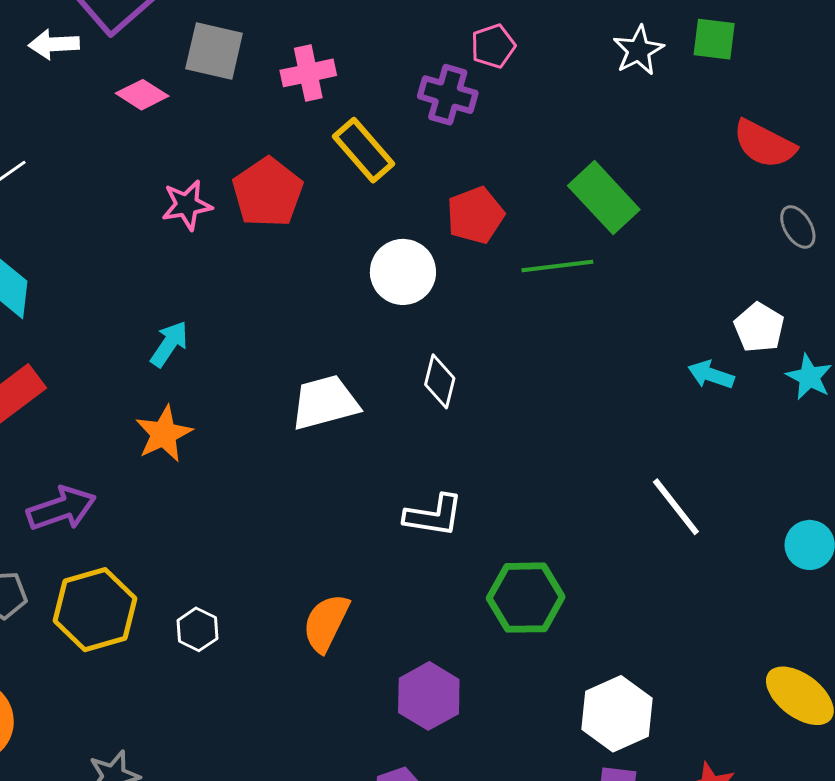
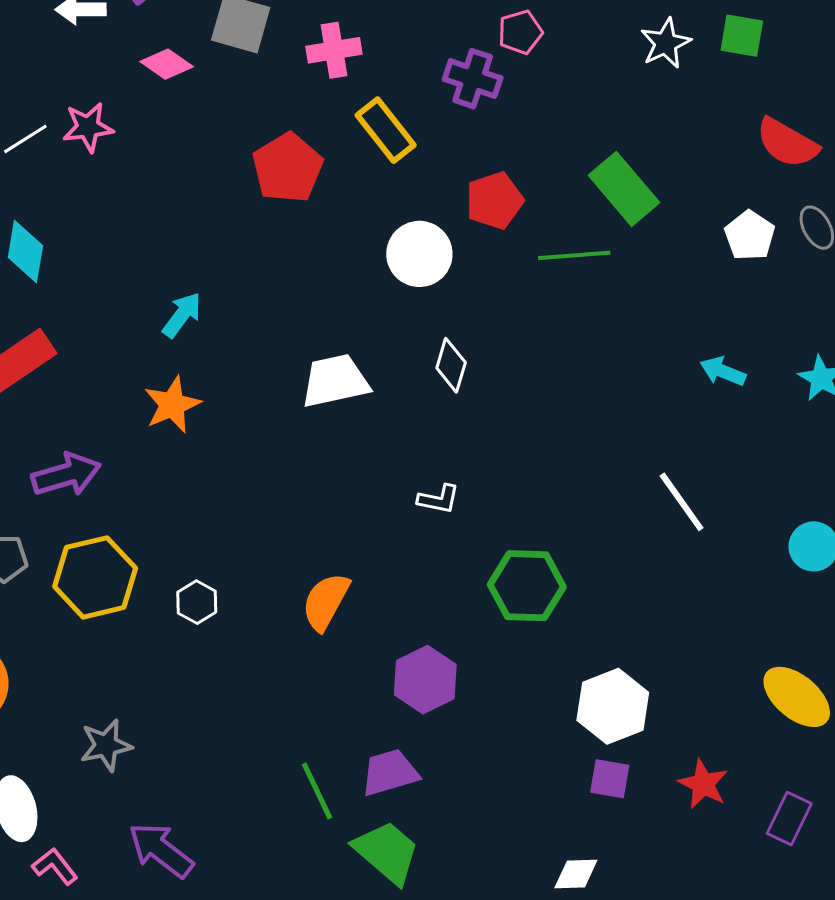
pink star: (187, 205) -> (88, 127), moved
white pentagon: (759, 327) -> (750, 236), moved
white L-shape: (434, 515) -> (439, 499), size x0.7

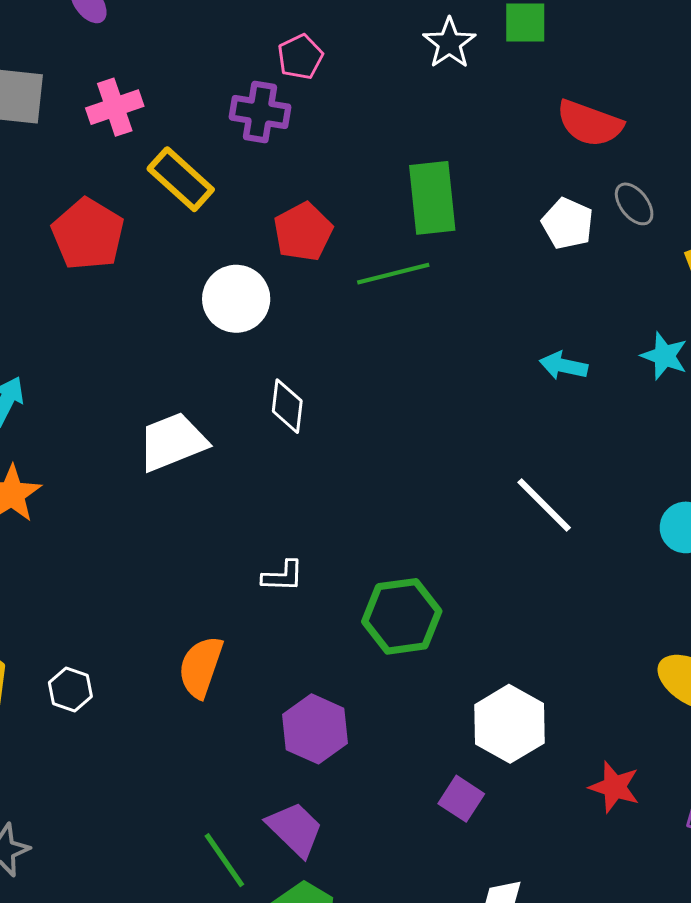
green rectangle: (624, 189) -> (432, 198), turned 44
white L-shape: (439, 499) -> (283, 576), moved
purple trapezoid: (390, 773) -> (295, 829), turned 70
purple square: (610, 779) -> (461, 799), moved, turned 33

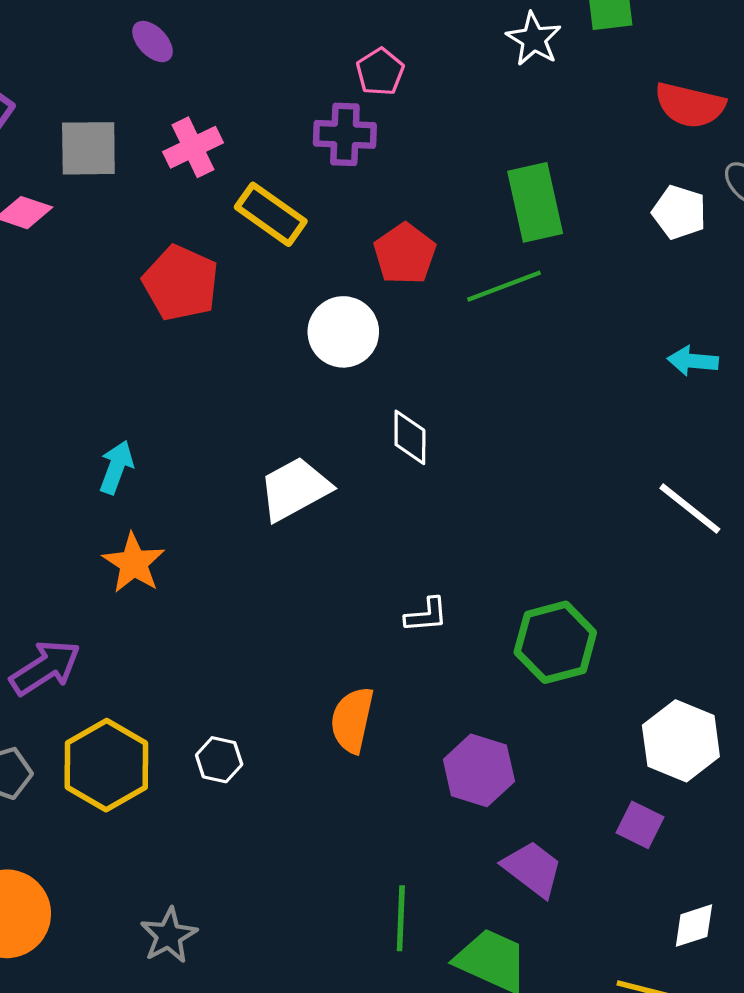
purple trapezoid: (295, 829) -> (533, 869), moved
green line: (224, 860) -> (401, 918), turned 44

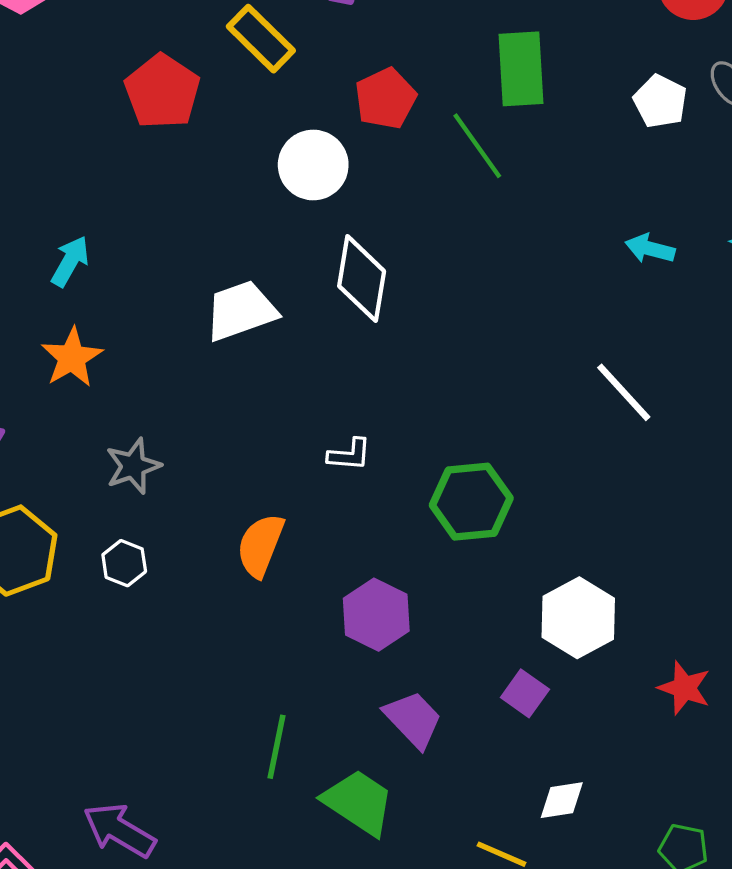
green line: (504, 286) -> (477, 146), turned 66
white diamond: (410, 437) -> (362, 279), size x1.5
gray star: (169, 936) -> (133, 466), moved

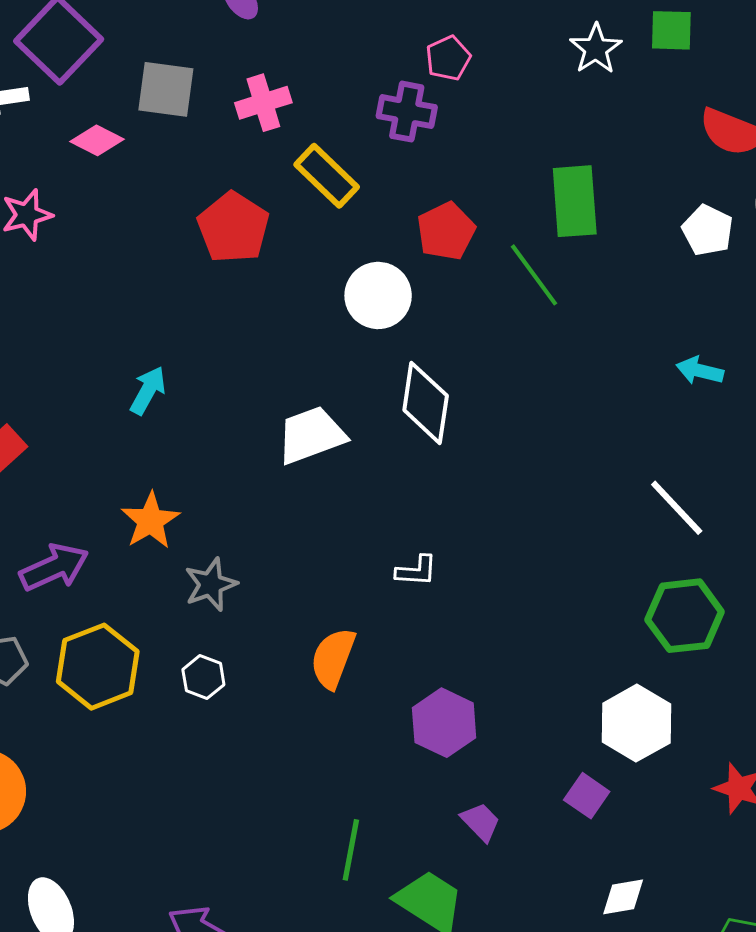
orange star: (72, 358) -> (150, 521), moved
green hexagon: (471, 502) -> (685, 616), moved
purple trapezoid: (413, 719) -> (481, 822), size x0.7

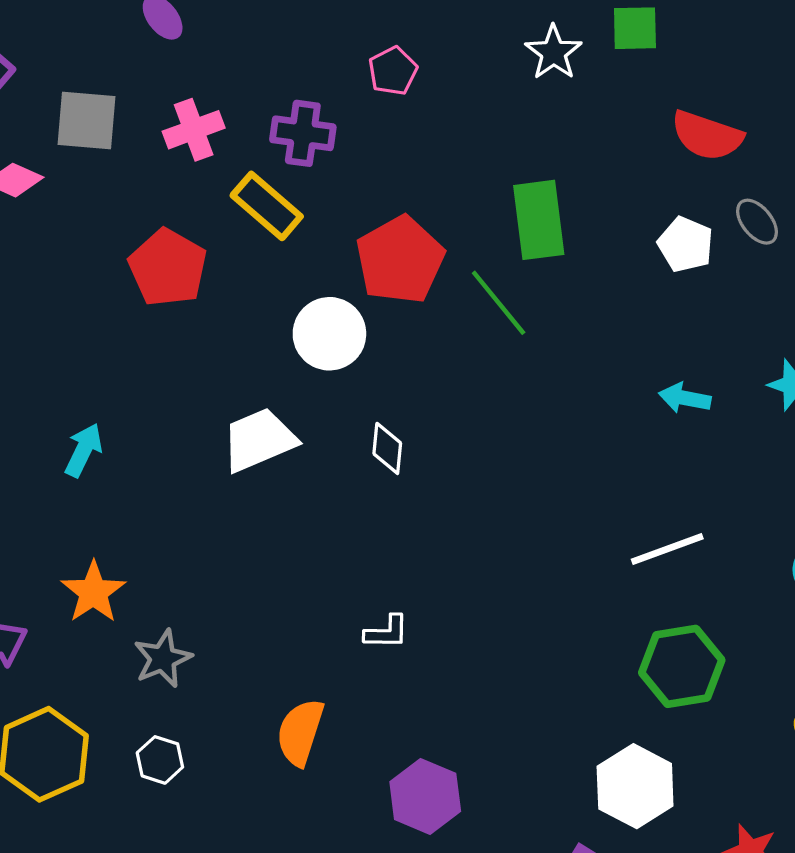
purple cross: (407, 112) -> (303, 133), moved
red pentagon: (446, 231) -> (400, 260), size x1.4
white diamond: (426, 403) -> (387, 448), size x0.6
white trapezoid: (311, 435) -> (259, 440), moved
white line: (677, 508) -> (667, 549), turned -64

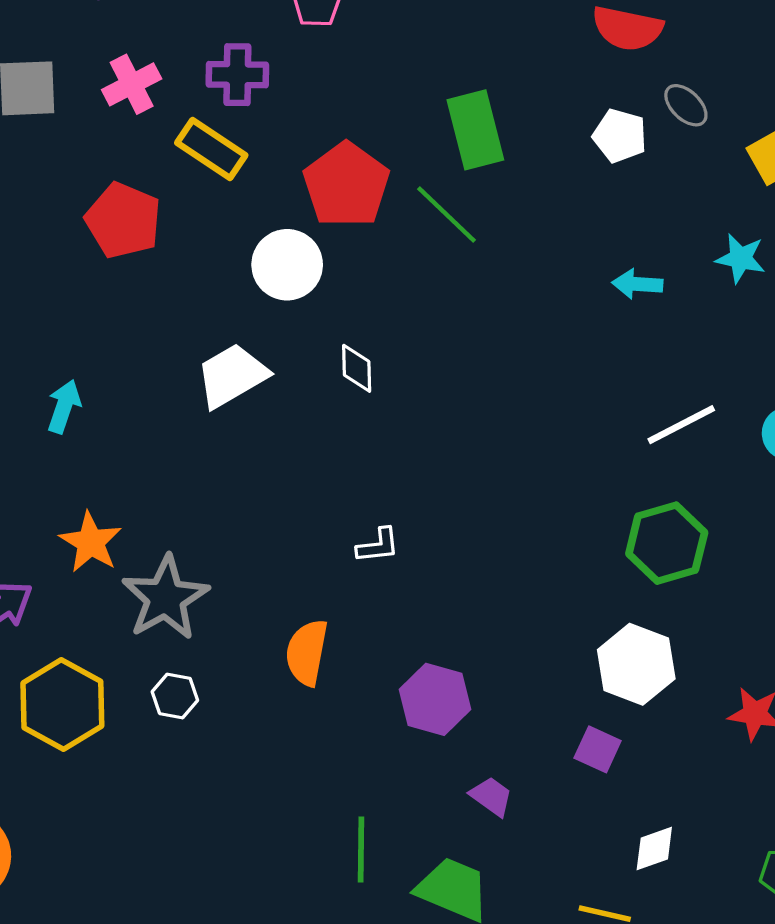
white line: (667, 549) -> (681, 425), moved
gray star: (163, 658) -> (165, 598), size x1.5

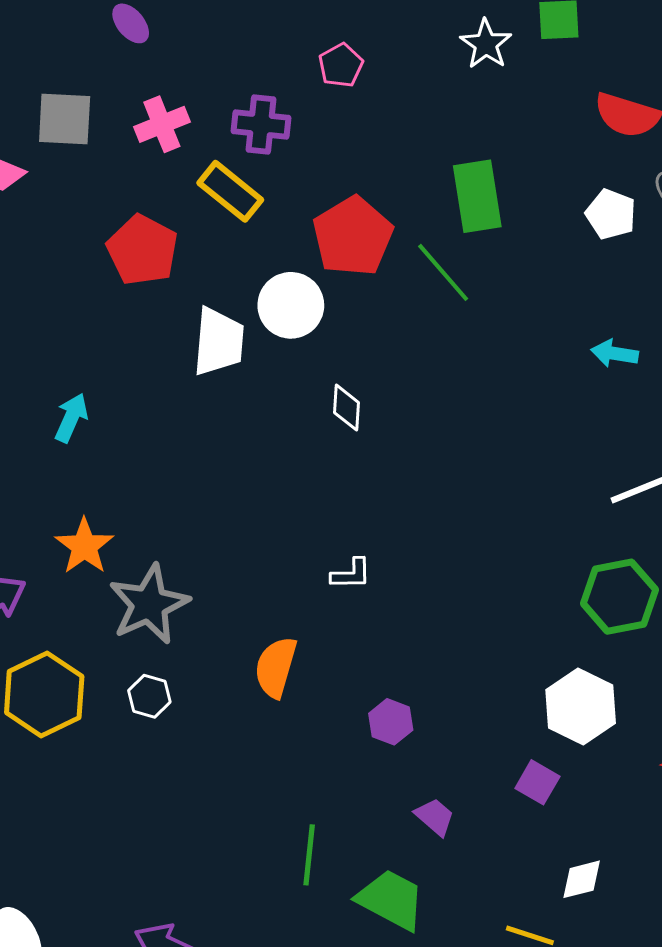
white trapezoid: (232, 376) -> (219, 342), moved, turned 120
purple hexagon: (435, 699) -> (391, 722), size x0.7

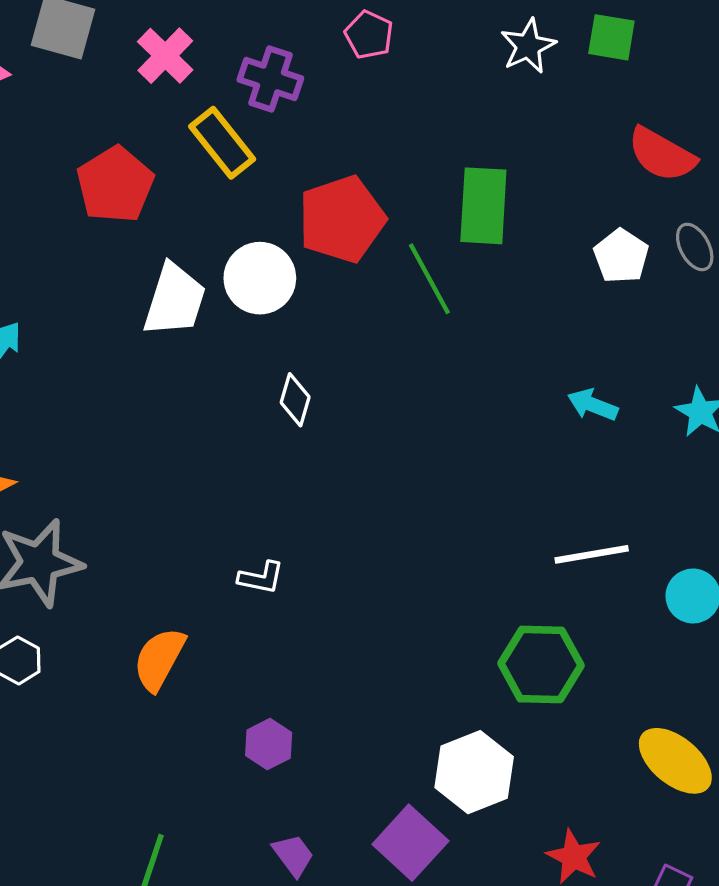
pink pentagon: (341, 65) -> (369, 35), turned -30
pink cross: (162, 124) -> (165, 56), turned -36
purple square: (537, 782) -> (410, 843), size x1.5

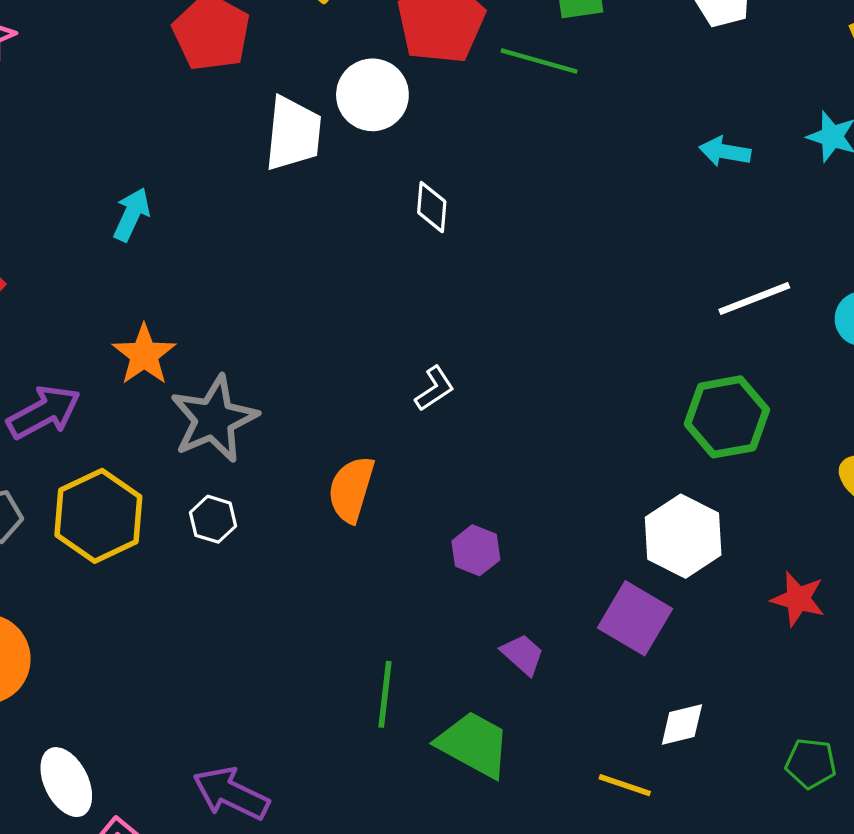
green line: (429, 279) -> (539, 61), turned -34
white L-shape: (261, 578) -> (435, 389), turned -33

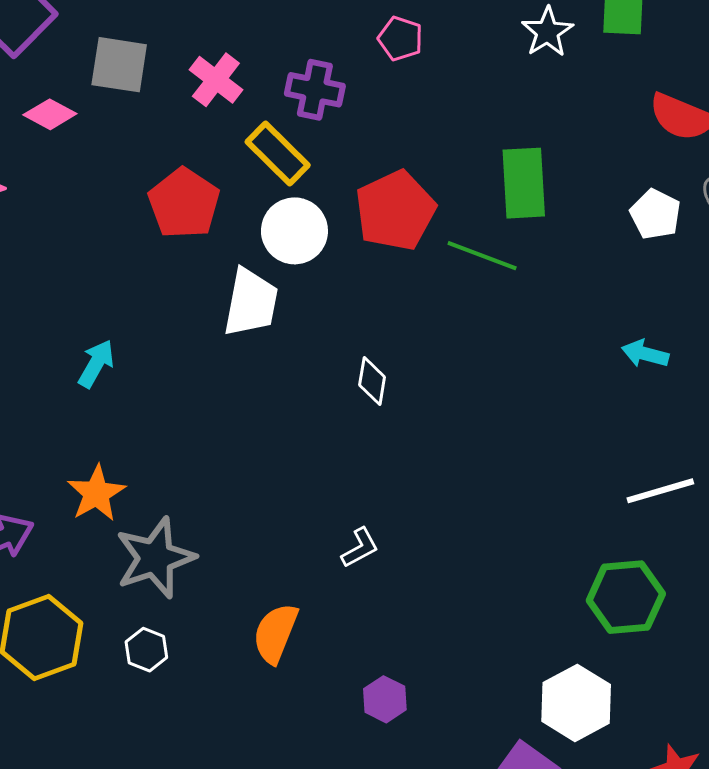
white circle: (372, 95) -> (294, 231), moved

